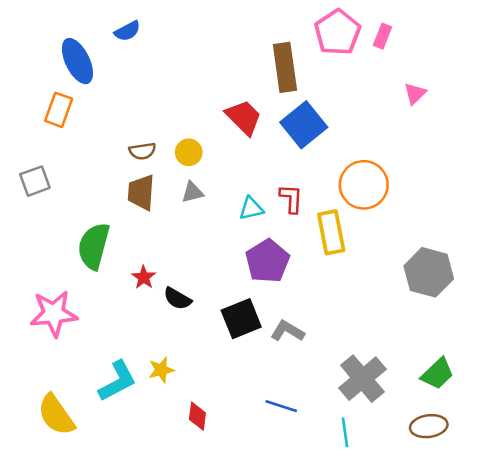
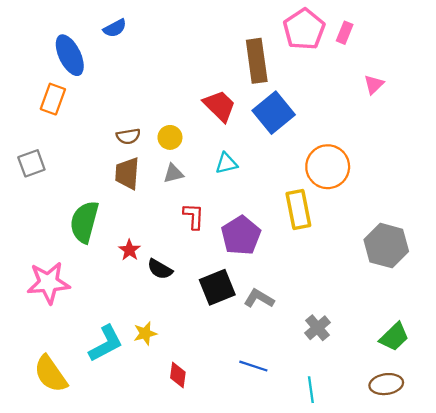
red L-shape: (291, 199) -> (194, 216), moved
cyan triangle: (251, 209) -> (226, 163), moved
gray cross: (362, 379) -> (318, 328), moved, size x0.6

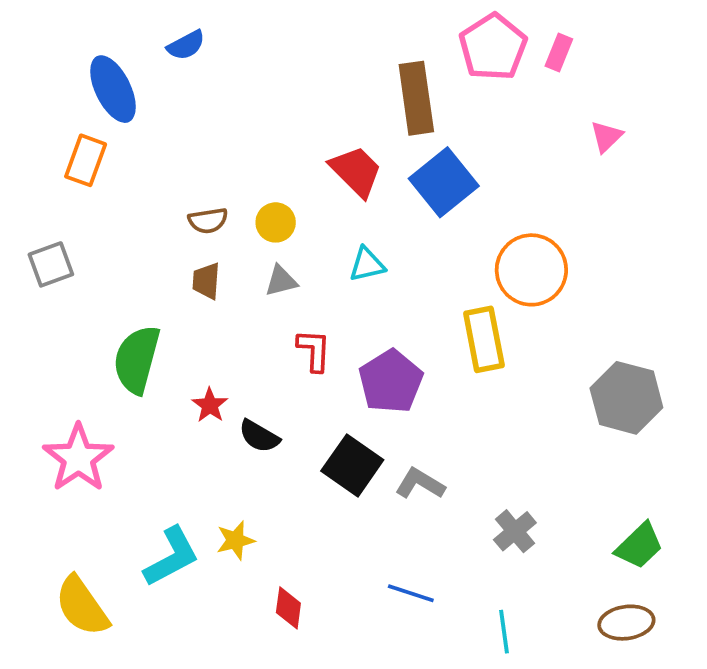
brown trapezoid: (127, 173) -> (206, 281), size x0.7
pink star: (48, 283) -> (78, 458), turned -30
black square: (217, 287) -> (352, 465), turned -33

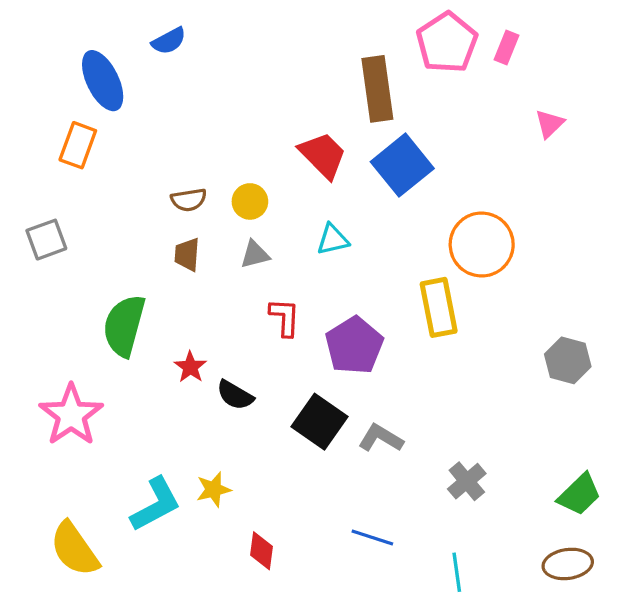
gray hexagon: (626, 398) -> (568, 360), size x0.7

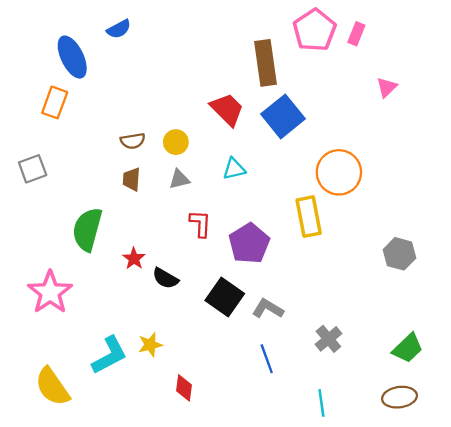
blue line: (372, 537) -> (267, 359), moved, turned 52

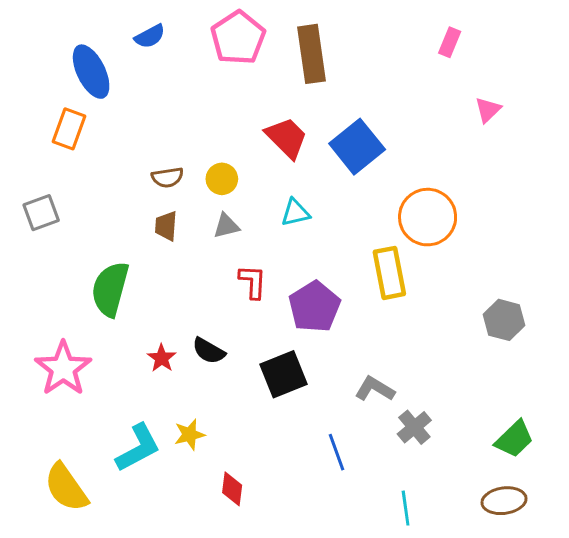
pink pentagon: (314, 30) -> (238, 38), moved
brown rectangle: (266, 63) -> (311, 54), moved
red star: (134, 259) -> (162, 358), moved
black square: (225, 297) -> (284, 374), turned 33
gray L-shape: (268, 309) -> (375, 389), moved

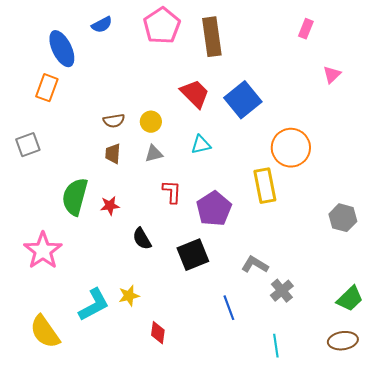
black semicircle: (209, 351) -> (142, 239), turned 30
red star: (162, 358) -> (110, 206), moved, turned 30

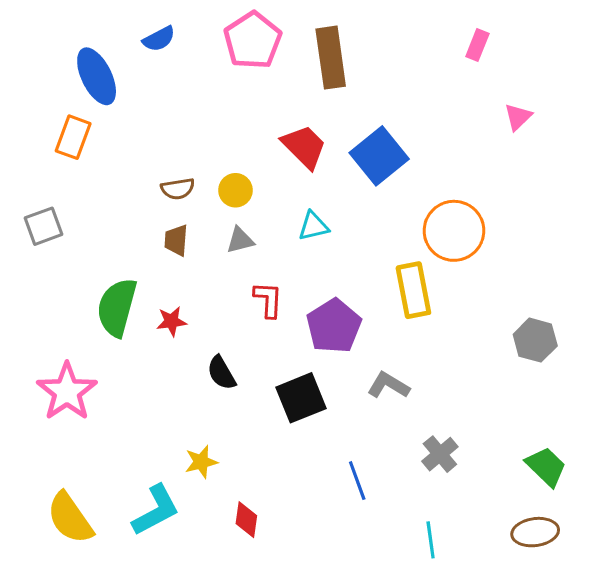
gray L-shape: (255, 265) -> (388, 385), moved
green trapezoid: (350, 299) -> (546, 467), turned -92
cyan L-shape: (94, 305) -> (156, 510), moved

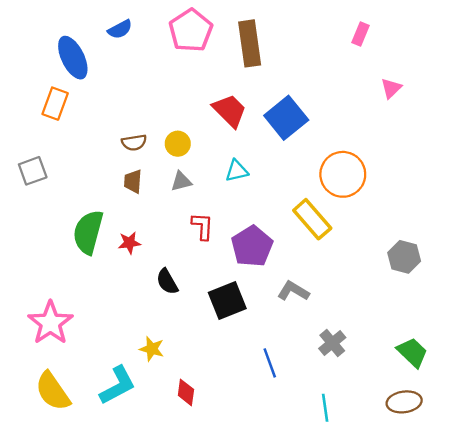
yellow rectangle: (413, 290) -> (312, 219), turned -30
pink star: (67, 392) -> (50, 323), moved
yellow star: (201, 462) -> (152, 349), turned 30

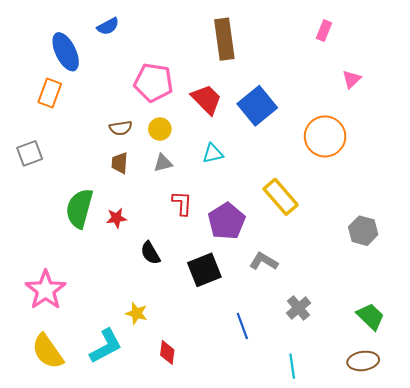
pink pentagon: (191, 30) -> (154, 82), moved, turned -30
orange circle: (343, 174) -> (325, 136), moved

